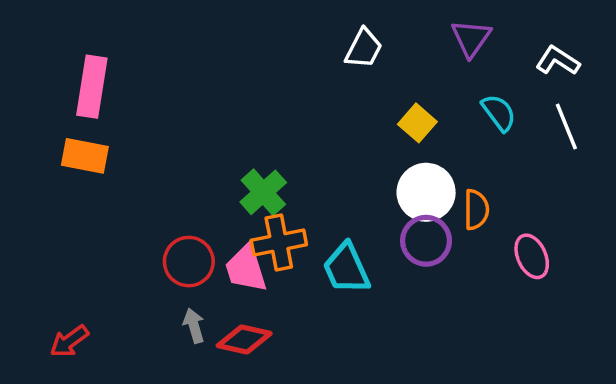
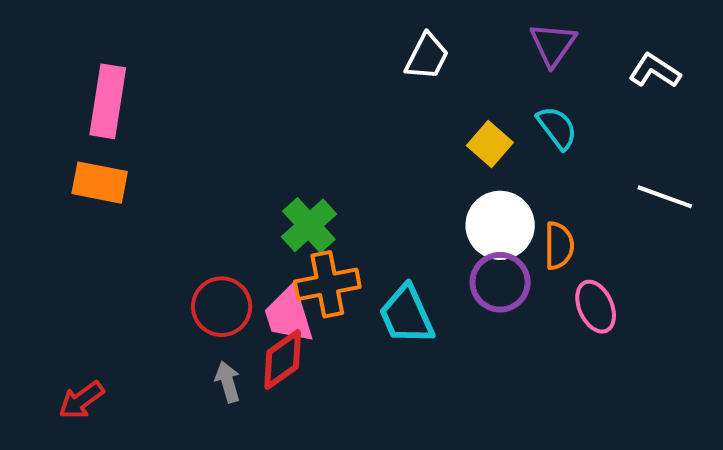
cyan semicircle: (499, 113) -> (557, 128), moved
white line: (566, 126) -> (665, 197), moved, turned -48
pink ellipse: (532, 256) -> (596, 307), moved
red diamond: (244, 339) -> (283, 359), moved, turned -48

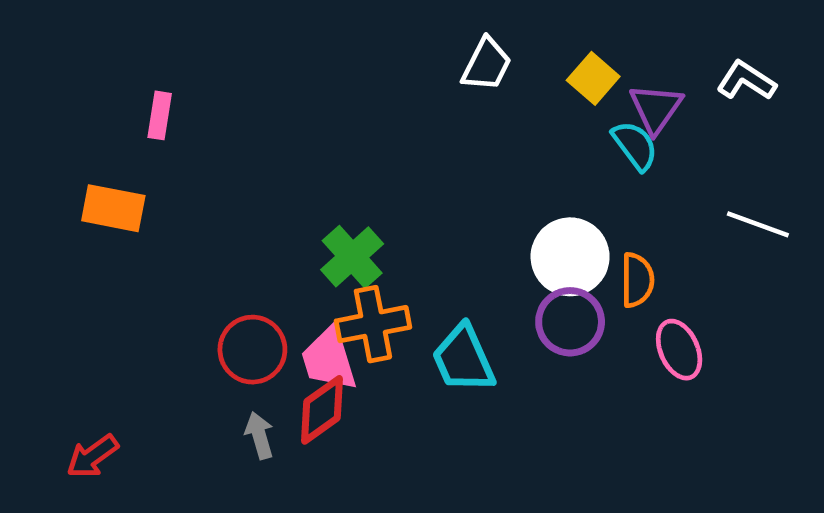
purple triangle: (553, 44) -> (656, 108), moved
pink rectangle: (108, 101) -> (160, 115), moved, size x0.6
yellow square: (490, 144) -> (593, 78), moved

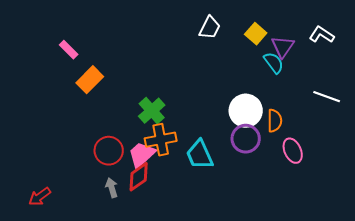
pink rectangle: (160, 115) -> (69, 50), turned -54
orange rectangle: (113, 208) -> (90, 80), moved, turned -56
pink trapezoid: (329, 359) -> (142, 155), turned 64

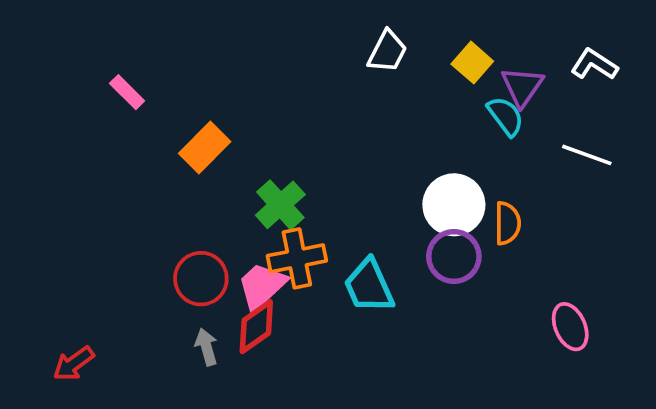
orange rectangle: (90, 80) -> (205, 148), moved
white line: (327, 97) -> (587, 155), moved
pink ellipse: (293, 151) -> (570, 327), moved

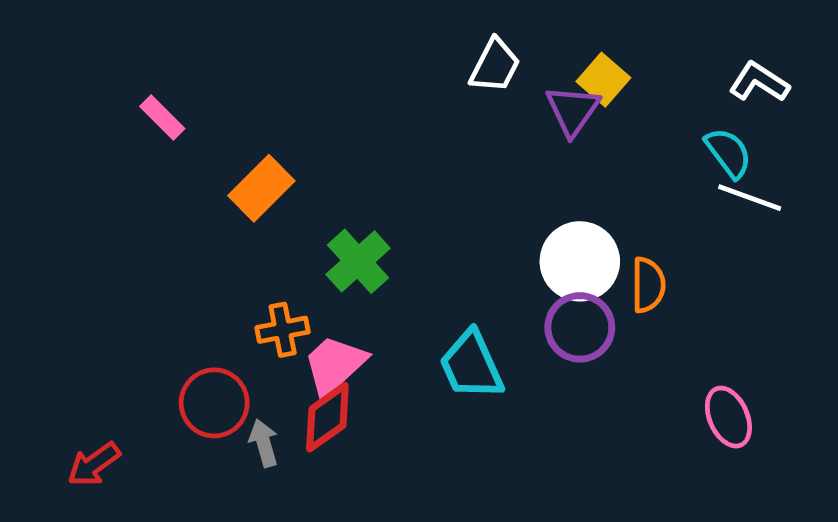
purple triangle: (522, 87) -> (573, 110), moved
cyan semicircle: (506, 116) -> (728, 153), moved
orange cross: (297, 258) -> (283, 330), moved, size x0.7
red circle: (201, 279) -> (214, 403), moved

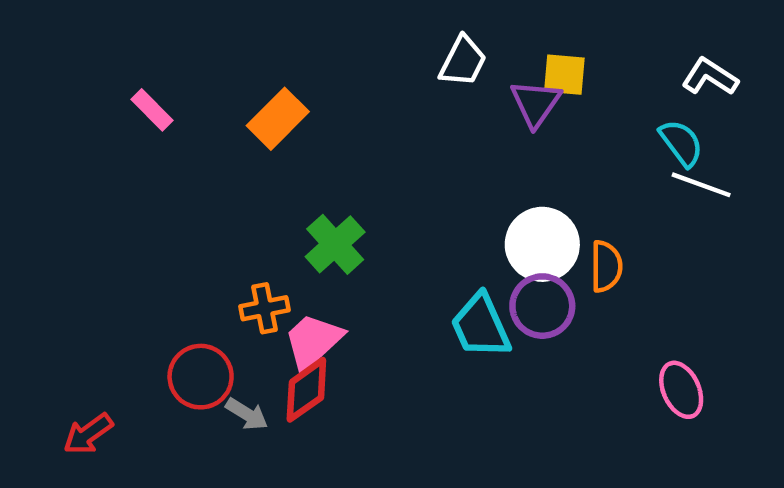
yellow square: (603, 80) -> (564, 75), turned -36
orange rectangle: (261, 188) -> (278, 119), moved
cyan trapezoid: (471, 365) -> (481, 326), moved
gray arrow: (264, 443) -> (247, 414), turned 138

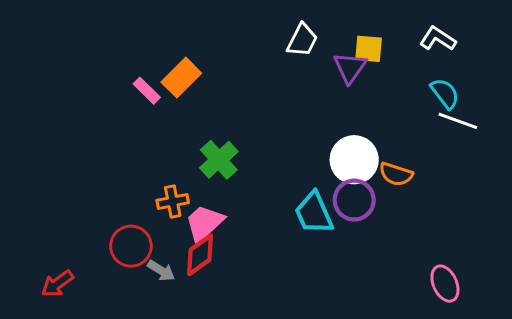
white L-shape: (710, 77) -> (438, 39), moved
pink rectangle: (152, 110) -> (147, 91), moved
orange semicircle: (606, 266) -> (396, 174), turned 108
pink ellipse: (681, 390) -> (445, 284), moved

